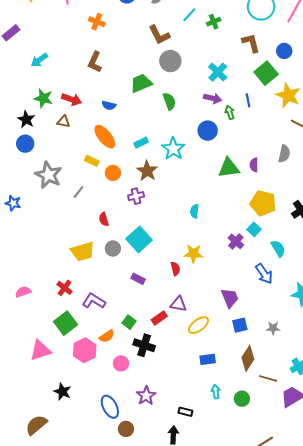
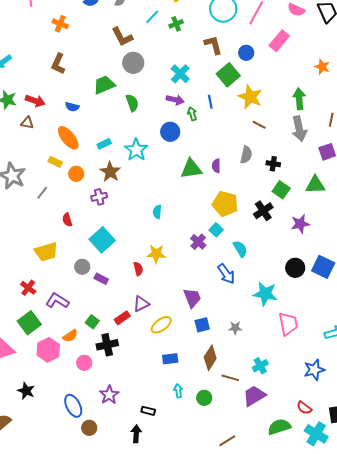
gray circle: (113, 248) -> (82, 267), moved
purple triangle: (178, 304) -> (141, 304), turned -36
black cross: (144, 345) -> (107, 345), turned -30

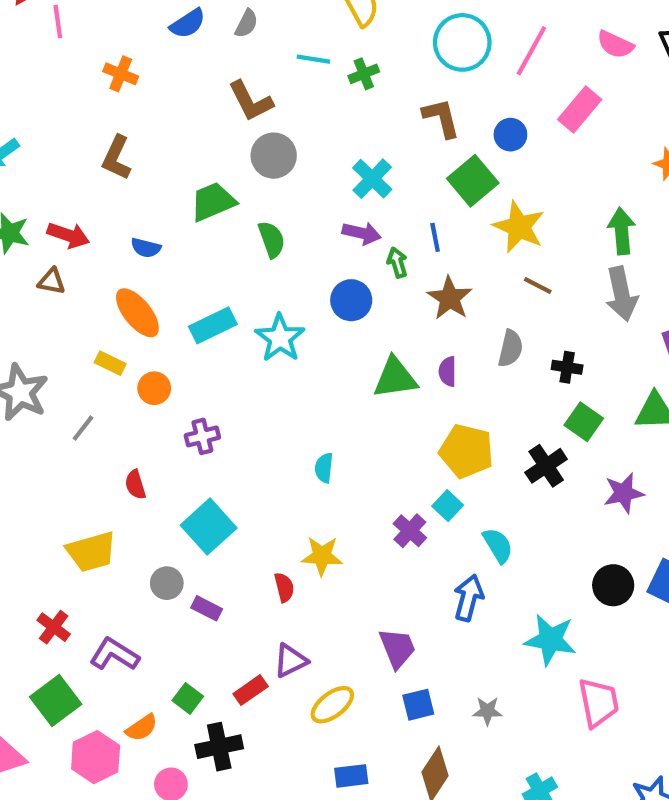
cyan line: (152, 17) -> (313, 59), turned 56
cyan rectangle: (104, 144) -> (213, 325), size x1.5
brown star: (110, 172) -> (450, 298), moved
blue arrow: (226, 274) -> (469, 598), turned -130

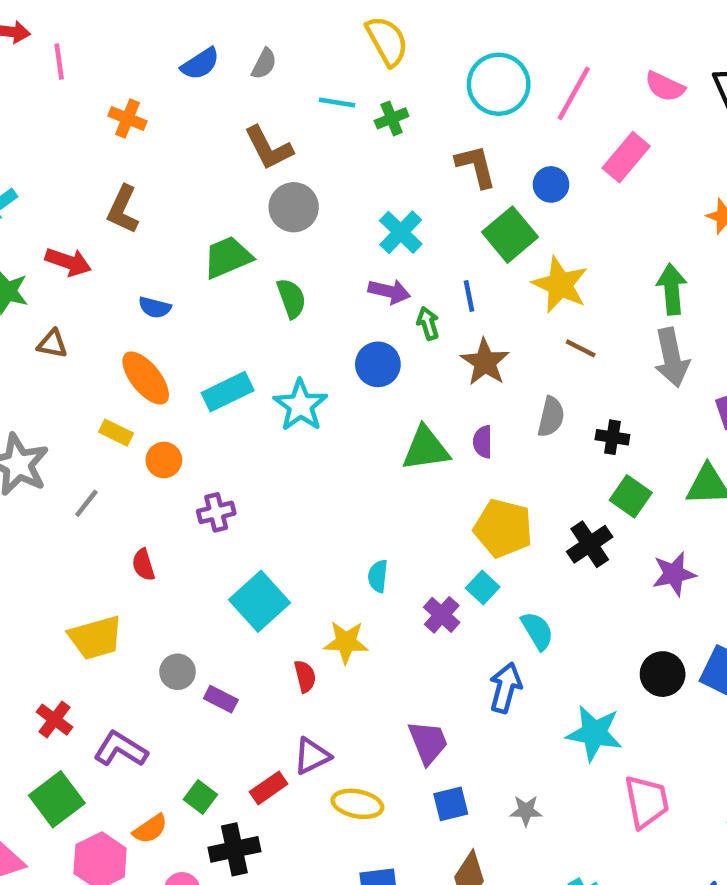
red arrow: (68, 235) -> (68, 262), moved
cyan semicircle: (324, 468) -> (378, 576), moved
cyan square: (209, 527) -> (260, 601), moved
yellow ellipse: (332, 705) -> (357, 804), turned 48

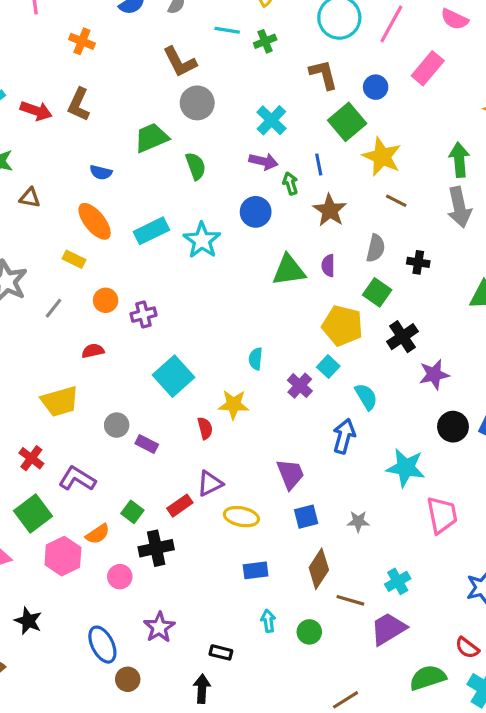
red arrow: (68, 262) -> (36, 111), moved
orange circle: (164, 460) -> (106, 300), moved
green square: (631, 496) -> (377, 292), moved
red semicircle: (143, 565) -> (93, 351), turned 95
purple star: (674, 574) -> (434, 375), moved

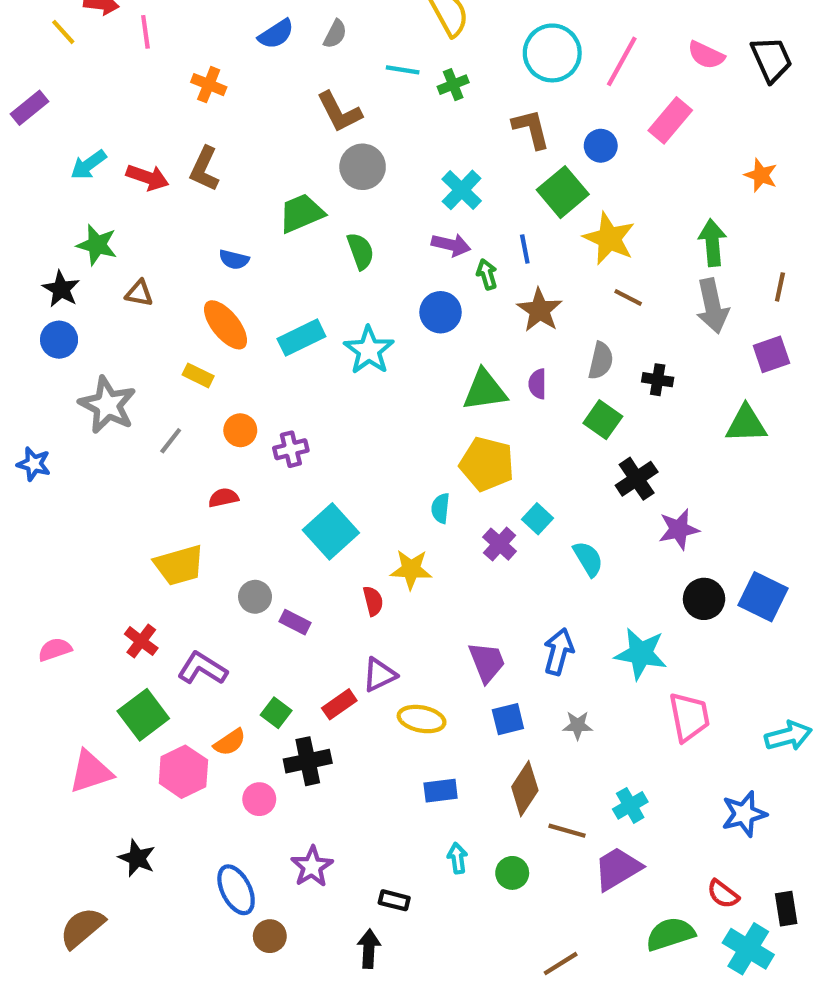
yellow pentagon: (342, 326) -> (487, 464), moved
blue arrow: (344, 436) -> (559, 652), moved

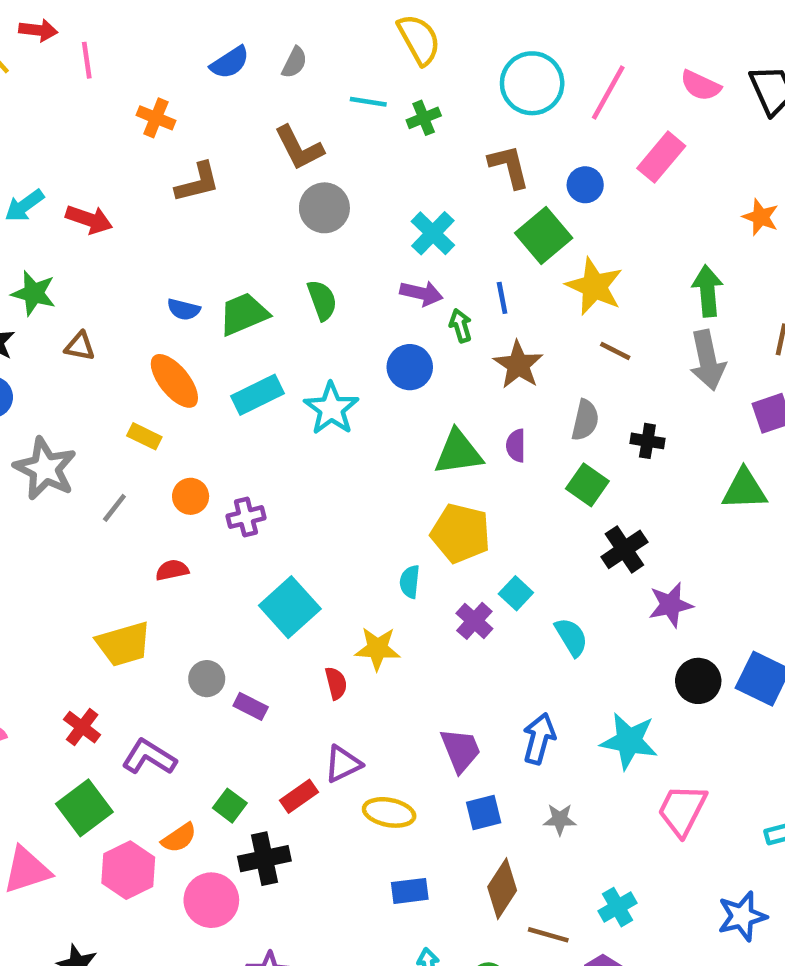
brown L-shape: (204, 169) -> (197, 182), moved, turned -129
green trapezoid: (301, 213) -> (244, 314), moved
pink trapezoid: (689, 717) -> (682, 810), turned -142
pink circle: (259, 799) -> (211, 900), size x1.5

